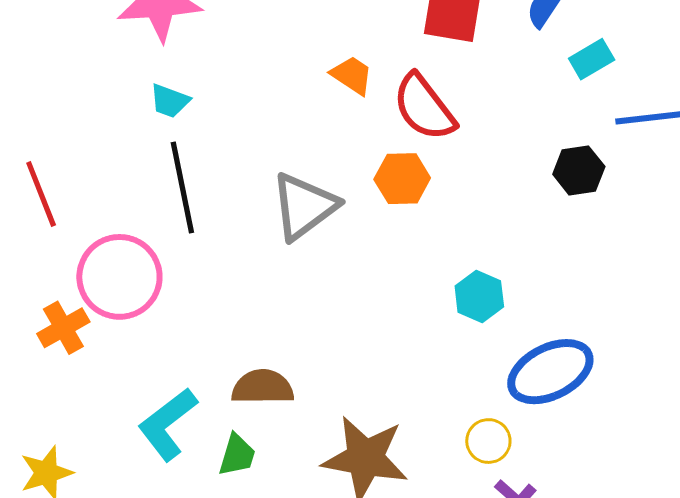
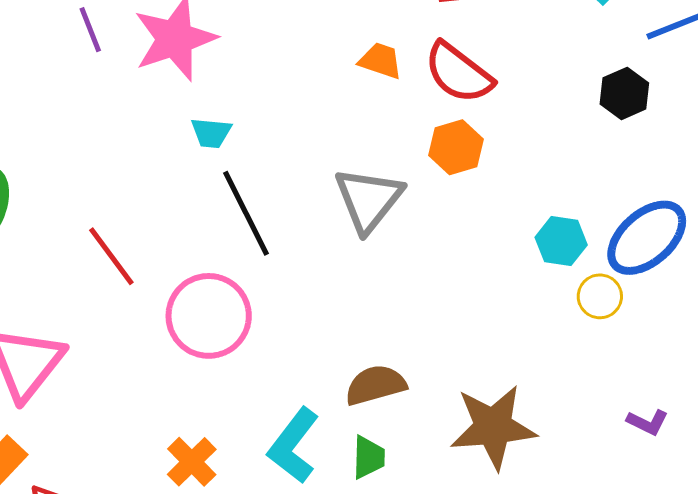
orange cross: (63, 328) -> (192, 462), moved
blue ellipse: (550, 372) -> (647, 238), moved
yellow circle: (488, 441) -> (600, 296), moved

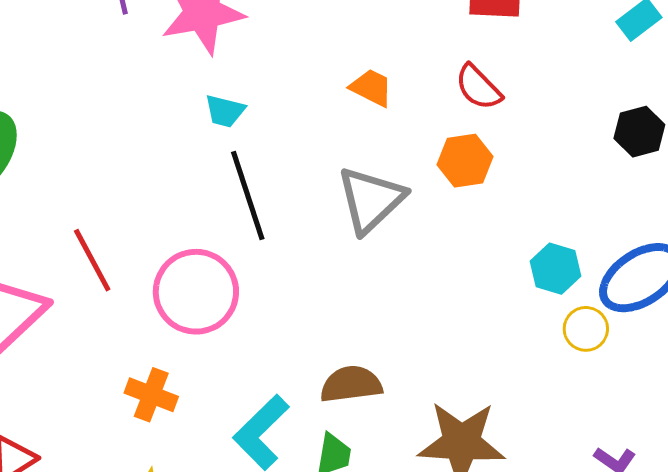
orange trapezoid: (380, 61) -> (371, 88), moved
red semicircle: (459, 73) -> (478, 87), size x0.7
red line: (111, 256) -> (92, 260), moved
orange cross: (192, 462) -> (151, 395), moved, turned -33

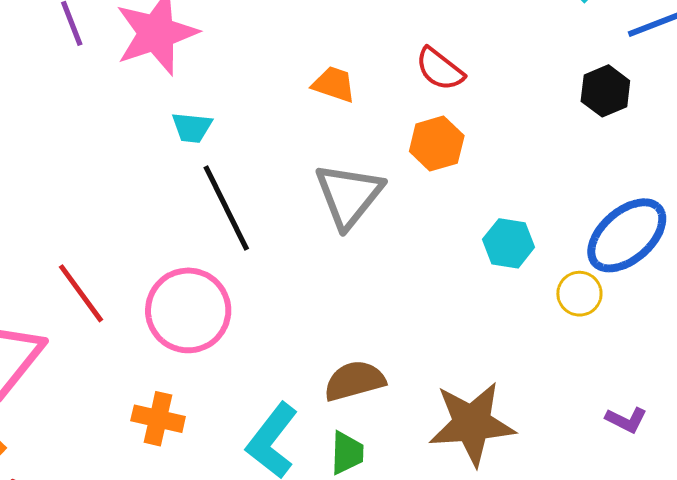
cyan hexagon: (555, 269) -> (509, 243), moved

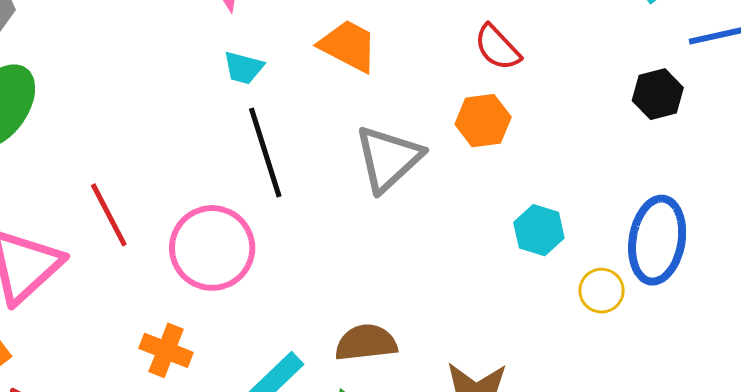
orange trapezoid: (334, 84) -> (348, 46), moved, size x1.4
blue ellipse: (627, 235) -> (657, 240), turned -48

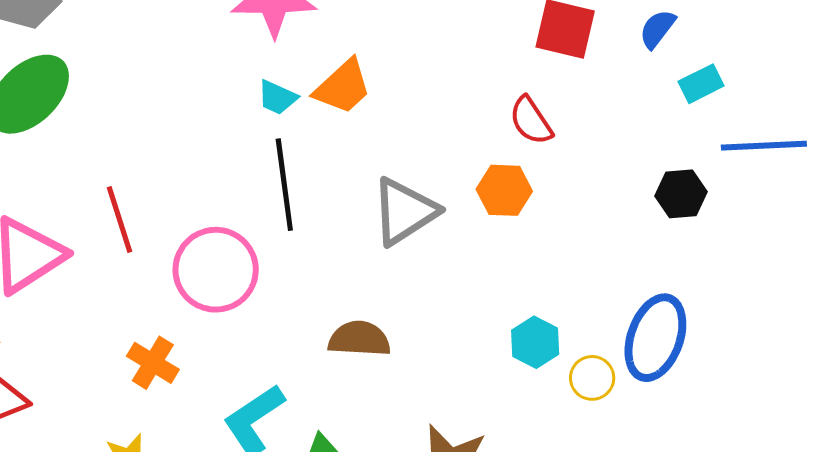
orange trapezoid: (348, 46) -> (343, 87), moved, turned 100
cyan hexagon: (539, 230) -> (535, 342), moved
brown semicircle: (366, 343) -> (359, 339), moved

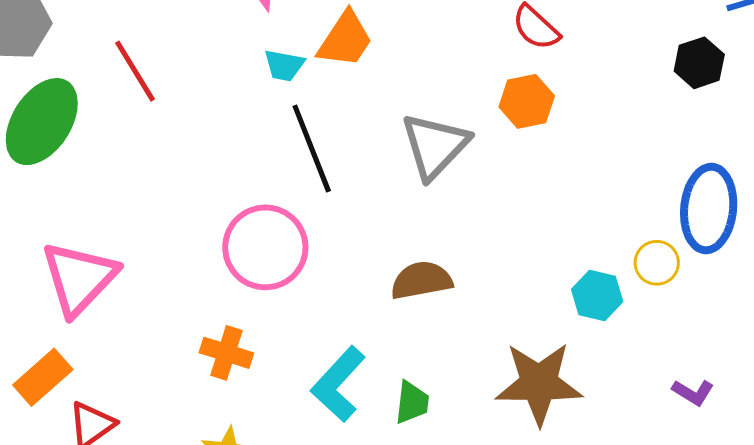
red line: (119, 219) -> (135, 71), moved
cyan hexagon: (535, 342) -> (597, 296), moved

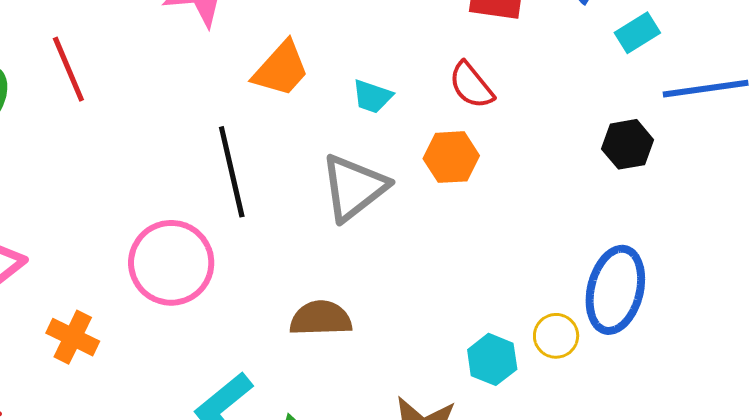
cyan trapezoid: (284, 65) -> (372, 96), moved
orange cross: (226, 353) -> (73, 337), moved

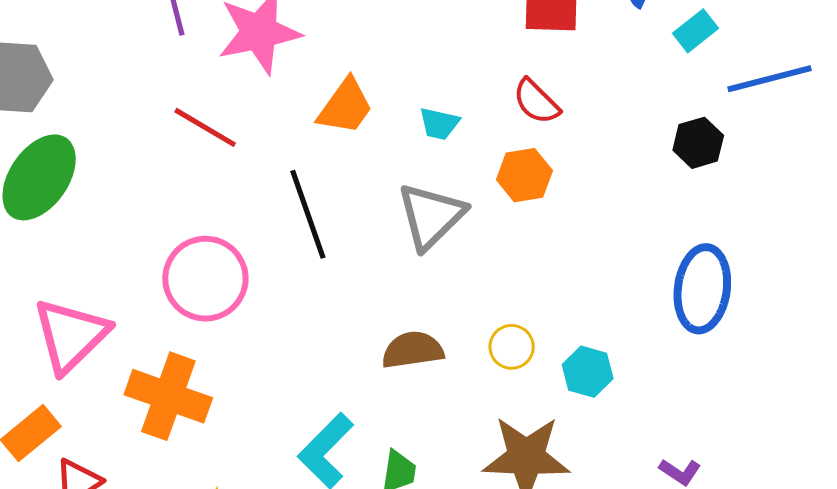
red line: (68, 69) -> (205, 127), moved, turned -30
pink circle: (171, 263) -> (205, 279), moved
yellow circle: (556, 336) -> (512, 347), moved
orange cross: (73, 337) -> (168, 396), size x1.6

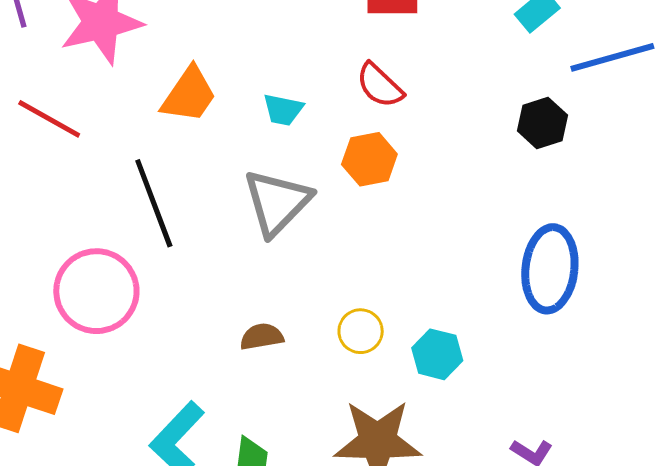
pink circle: (205, 279) -> (96, 291), moved
brown semicircle: (413, 350) -> (262, 337), size x0.7

